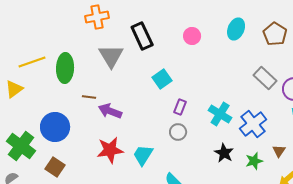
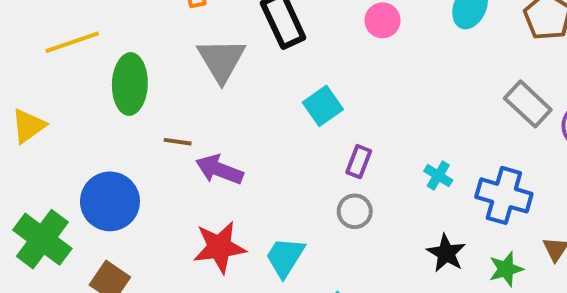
yellow line: (32, 62) -> (72, 42), moved
cyan cross: (220, 114) -> (438, 176), size x0.6
blue cross: (253, 124) -> (504, 195), turned -36

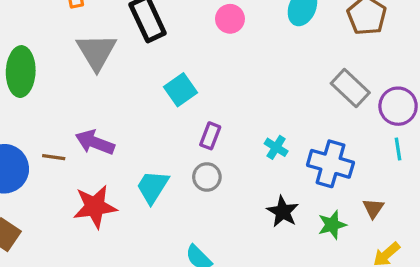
brown line: (178, 142) -> (54, 157), moved
cyan trapezoid: (285, 257) -> (153, 187), moved

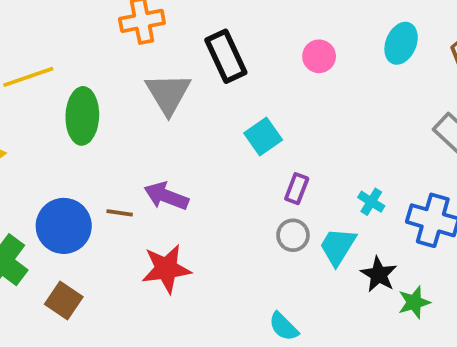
cyan trapezoid: (153, 187) -> (338, 246), moved
green star: (332, 225) -> (414, 302), moved

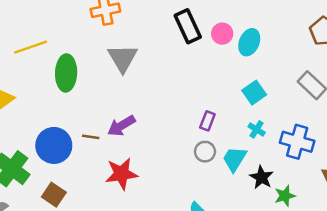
cyan ellipse: (401, 43) -> (249, 42), moved
black rectangle: (226, 56) -> (188, 26), moved
cyan square: (263, 136) -> (254, 93), moved
purple arrow: (166, 196) -> (121, 126), turned -52

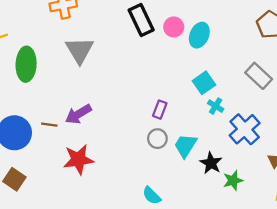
cyan cross: (257, 129) -> (216, 106), moved
blue cross: (297, 142) -> (245, 129), turned 32

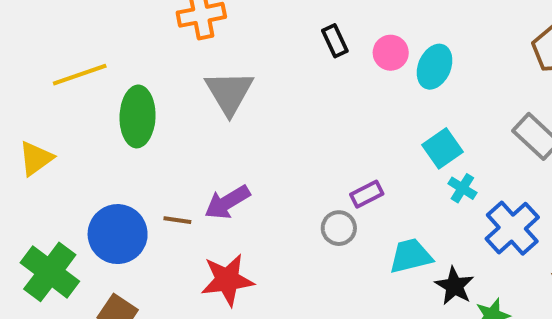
black rectangle: (141, 20) -> (335, 41), size x0.6
purple rectangle: (160, 110) -> (367, 194), turned 42
gray circle: (157, 139) -> (339, 228), moved
cyan trapezoid: (185, 146) -> (411, 256), turned 44

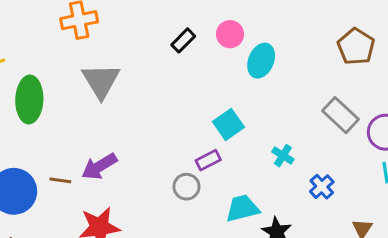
black rectangle: (335, 41) -> (183, 40), turned 70
pink circle: (391, 53) -> (230, 34), moved
cyan square: (442, 148) -> (228, 124), moved
blue cross: (512, 228) -> (322, 187), size x0.6

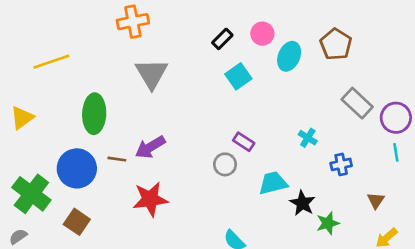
brown pentagon: (356, 47) -> (336, 44), moved
green ellipse: (29, 100) -> (94, 114), moved
cyan square: (228, 124) -> (238, 76), moved
purple rectangle: (208, 160) -> (244, 142), turned 60
blue cross: (322, 187) -> (341, 164), turned 30

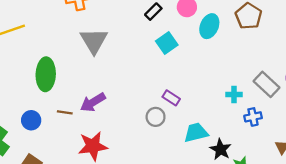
gray rectangle: (357, 103) -> (266, 84), moved
cyan cross: (308, 138) -> (234, 94), moved, turned -32
blue circle: (77, 168) -> (31, 120), size x0.6

